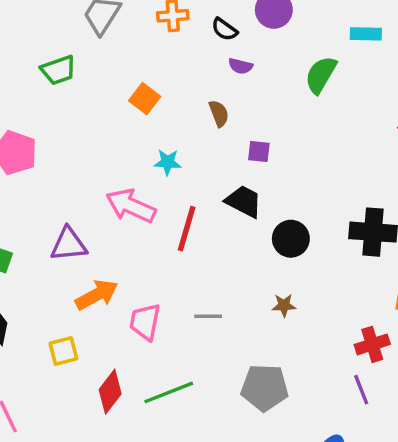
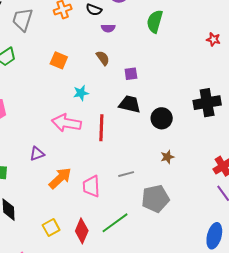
purple triangle: (69, 244) -> (37, 154), size x0.7
yellow square: (63, 351) -> (51, 228), moved
gray pentagon: (265, 388) -> (155, 199), moved

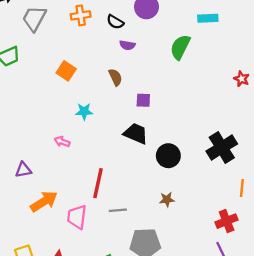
black cross: (207, 103) -> (222, 148), turned -32
pink arrow: (66, 123) -> (62, 142), size x0.5
red line: (101, 128) -> (98, 183), moved

